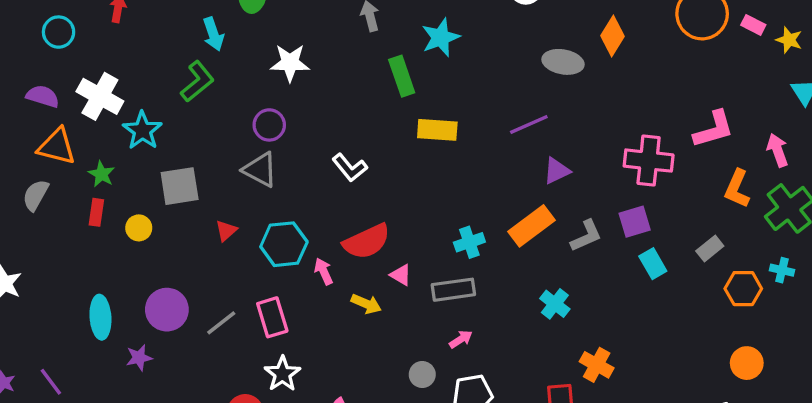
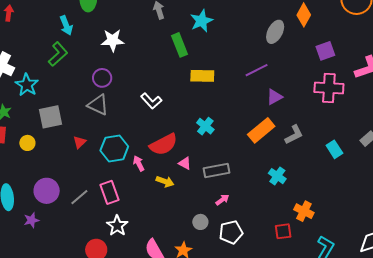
gray ellipse: (563, 62) -> (275, 32), turned -70
purple square: (635, 222) -> (325, 51), moved
cyan cross: (469, 242) -> (205, 126), moved, turned -30

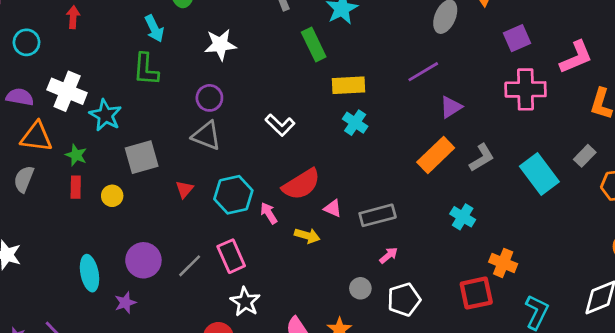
green L-shape: (58, 54) -> (146, 69), turned 140
cyan cross: (205, 126) -> (355, 123), moved
cyan rectangle: (334, 149) -> (539, 174), size x1.6
red square: (283, 231) -> (476, 293), size x1.4

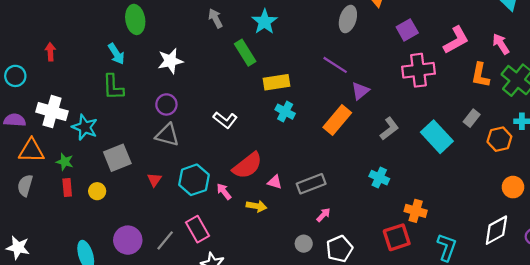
purple line: (423, 72) -> (335, 65), turned 70
orange rectangle: (436, 155) -> (337, 120), moved

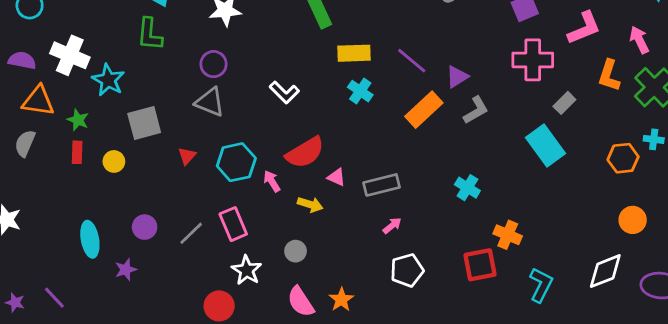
purple line: (335, 65) -> (412, 61), moved
gray rectangle: (472, 118) -> (564, 103), moved
gray L-shape: (389, 129) -> (476, 110), moved
purple circle: (128, 240) -> (145, 227), size x0.7
gray circle: (304, 244) -> (296, 251), moved

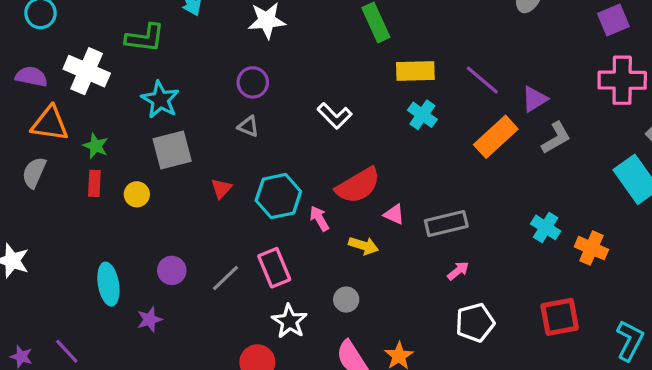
green L-shape: (150, 34) -> (145, 38), moved, turned -88
cyan star: (108, 80) -> (160, 100), moved
gray triangle: (210, 102) -> (248, 126), size x0.6
orange cross: (508, 235) -> (591, 248), moved

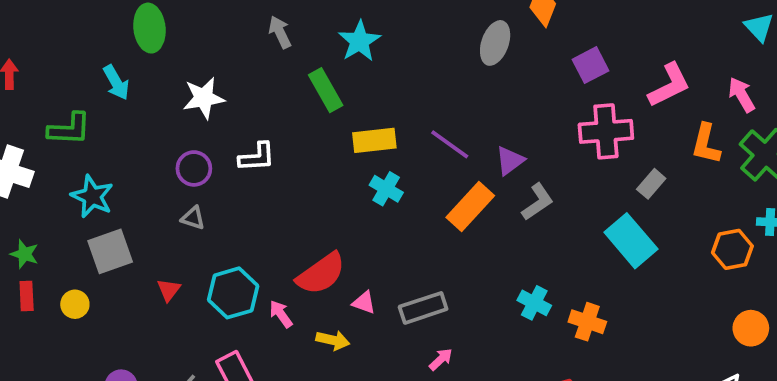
white L-shape: (335, 116) -> (257, 157), moved, turned -44

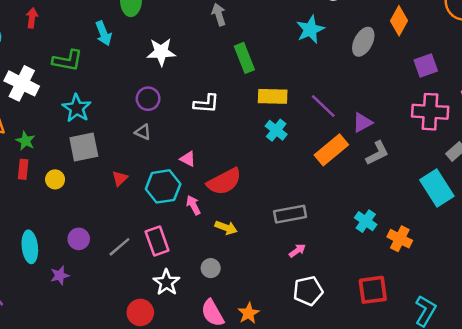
cyan star: (359, 41) -> (310, 30), moved
white L-shape: (257, 157) -> (206, 104), moved
pink triangle: (364, 303) -> (188, 159), moved

